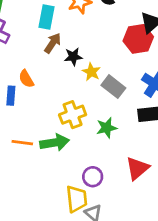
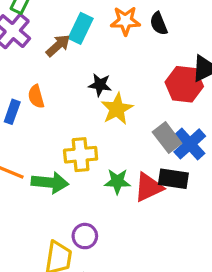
brown arrow: (53, 43) -> (58, 46), moved
yellow star: (91, 72) -> (117, 109), size x1.4
gray rectangle: (113, 87) -> (167, 138), moved
red triangle: (137, 168) -> (149, 187), moved

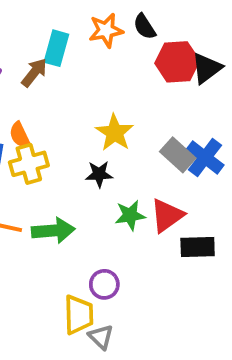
red hexagon: (184, 84) -> (177, 62), moved
black star: (100, 85) -> (99, 174), moved
yellow cross: (81, 155) -> (29, 164), moved
black rectangle: (173, 179) -> (198, 247), moved

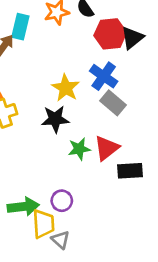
blue cross: (205, 157) -> (104, 76), moved
black star: (99, 174) -> (55, 119), size x1.4
green arrow: (53, 231) -> (23, 207), moved

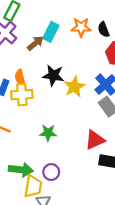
black star: (55, 119) -> (53, 75), moved
green star: (79, 149) -> (48, 133), moved

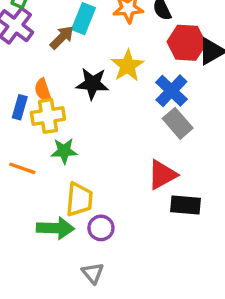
yellow star: (74, 87) -> (128, 66), moved
green star: (48, 133) -> (64, 151), moved
yellow trapezoid: (33, 186) -> (79, 199), moved

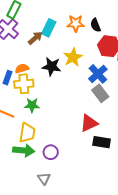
orange semicircle: (43, 90) -> (22, 68), turned 88
yellow trapezoid: (79, 199) -> (27, 133), moved

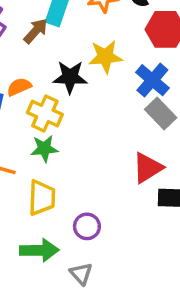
yellow star: (73, 57) -> (105, 57), turned 30
yellow cross: (24, 84) -> (45, 114), moved, turned 36
green arrow: (24, 150) -> (39, 250), moved

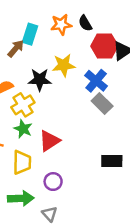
yellow cross: (45, 114) -> (23, 105), turned 35
green star: (44, 149) -> (23, 129), turned 30
red triangle: (148, 168) -> (49, 141), moved

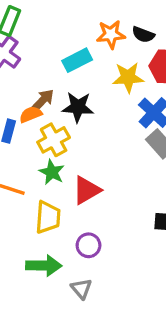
black semicircle: (85, 23) -> (143, 34), turned -42
cyan rectangle: (30, 34) -> (77, 60), moved, turned 42
brown arrow: (16, 49) -> (43, 100), moved
yellow star: (64, 65) -> (128, 77), moved

